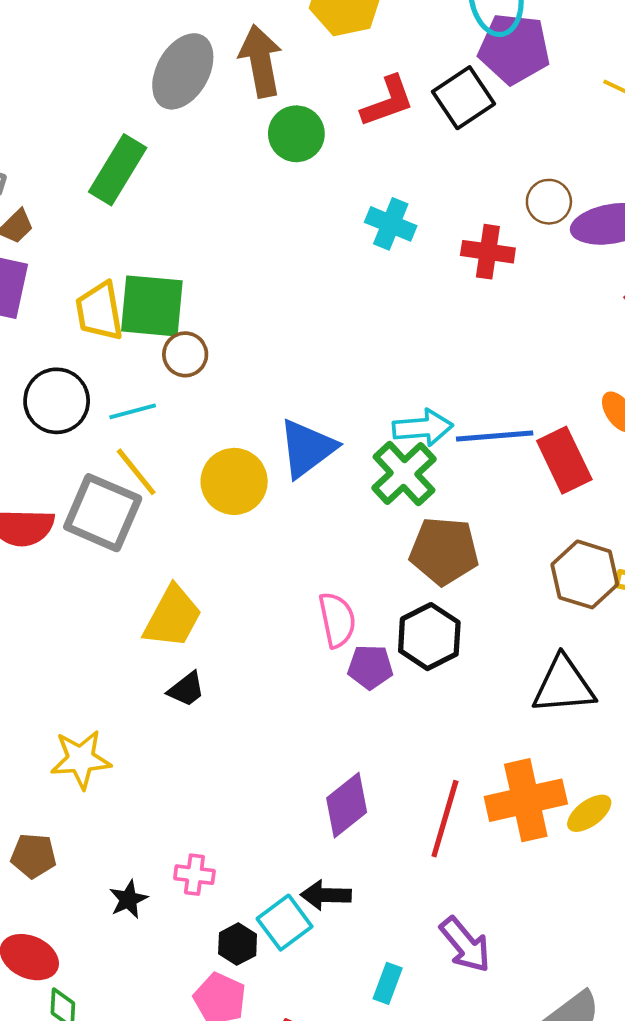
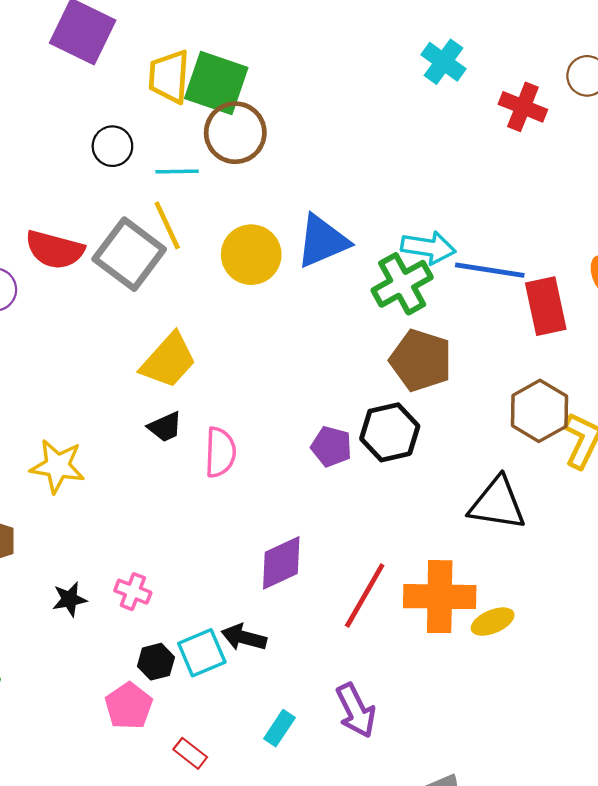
brown circle: (185, 354) -> (235, 133), size x1.5
black circle: (57, 401) -> (112, 146), size x0.7
pink semicircle: (337, 620) -> (220, 452), moved

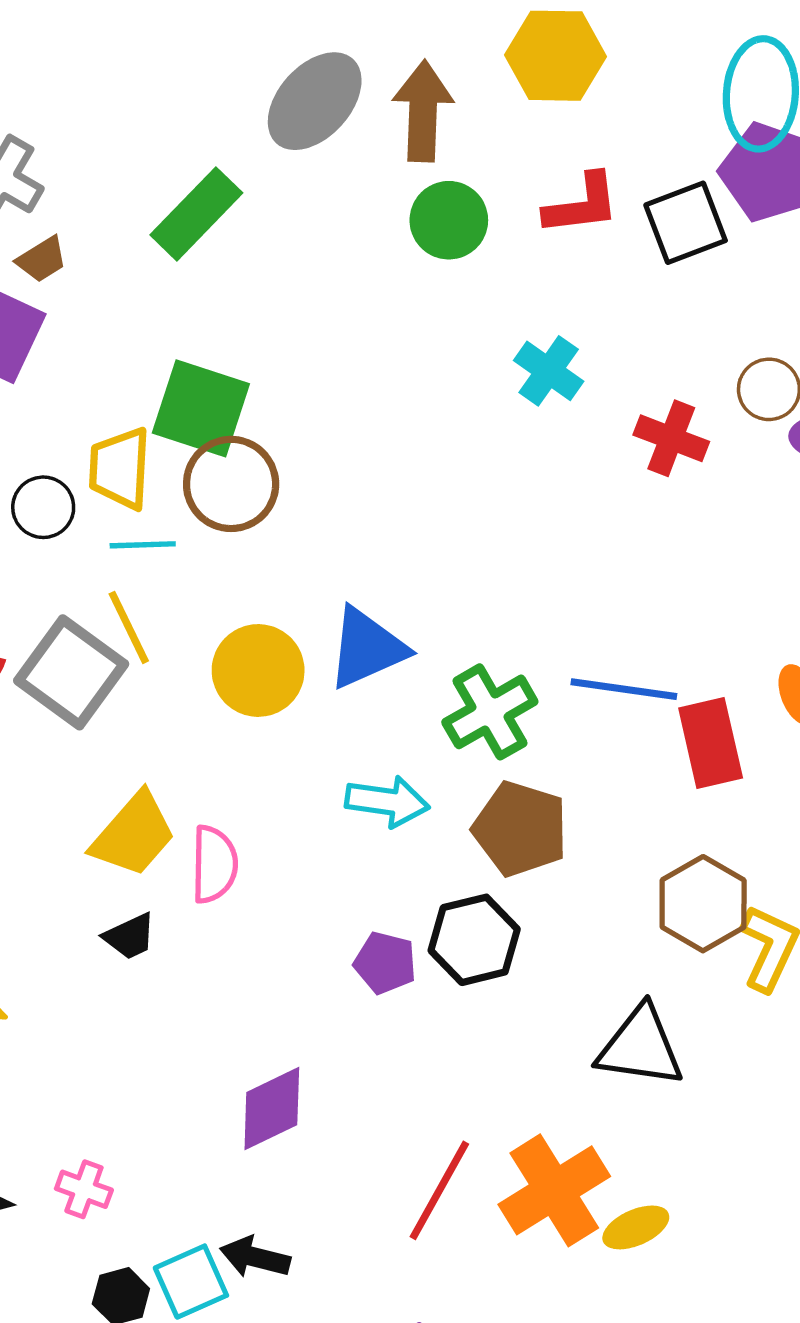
yellow trapezoid: (169, 77) -> (120, 468), moved
cyan arrow: (428, 248) -> (387, 801), moved
pink semicircle: (220, 452) -> (214, 864), moved
purple diamond: (281, 563) -> (272, 1109), moved
orange cross: (440, 597) -> (554, 1190), turned -32

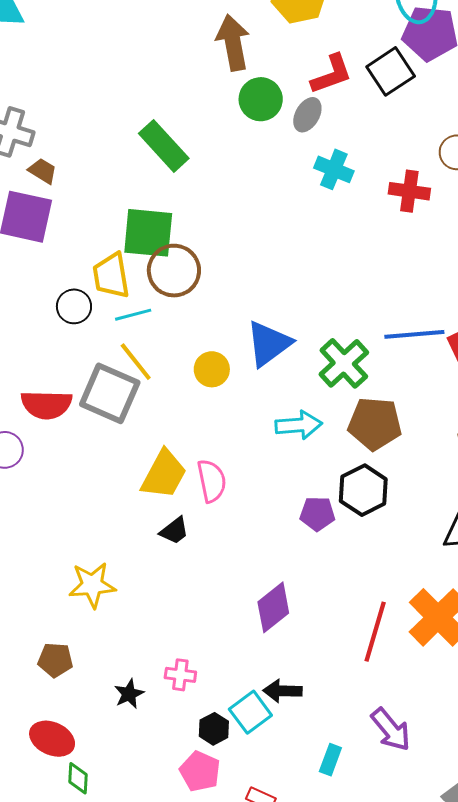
gray ellipse: (315, 101) -> (307, 115), moved, size x0.6
green rectangle: (196, 214) -> (164, 146), moved, turned -74
brown trapezoid: (42, 259) -> (43, 171), turned -104
yellow circle: (258, 670) -> (212, 369), size x0.7

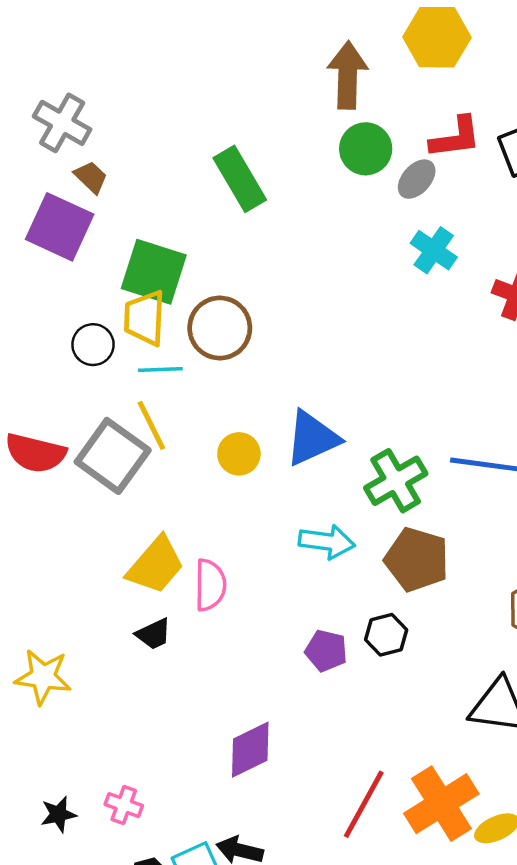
green square: (148, 233) -> (154, 272), moved
black hexagon: (363, 490) -> (386, 635), size x0.7

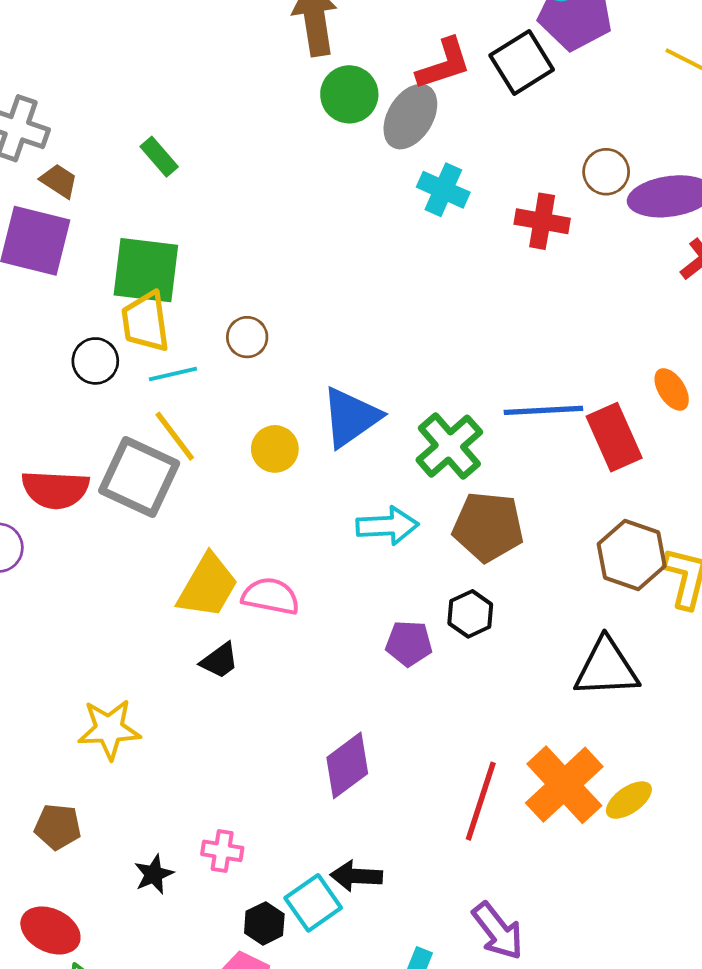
green rectangle: (240, 179) -> (159, 157), moved, size x0.6
gray ellipse: (417, 179) -> (410, 117), size x1.4
brown circle: (220, 328) -> (247, 337), moved, size x0.6
pink semicircle: (210, 585) -> (271, 596), turned -69

